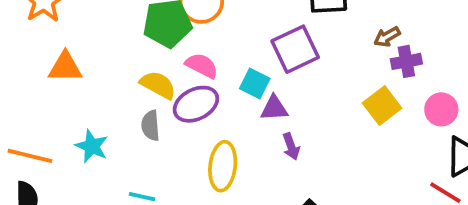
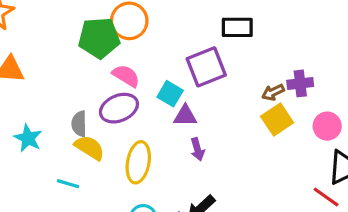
brown arrow: (387, 37) -> (273, 92), moved
yellow semicircle: (158, 85) -> (90, 148), moved

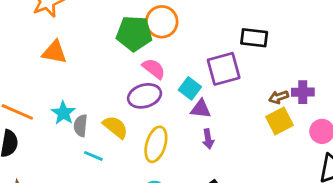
gray semicircle: (79, 124) -> (81, 126), moved

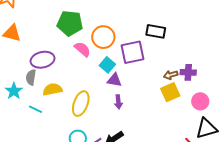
orange circle: (162, 22) -> (103, 37), moved
purple ellipse: (145, 96) -> (43, 60), moved
cyan star: (63, 113) -> (14, 91), moved
gray semicircle: (81, 126) -> (31, 77), moved
yellow semicircle: (115, 127) -> (52, 89), turned -54

